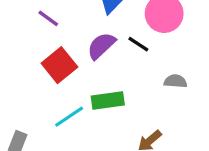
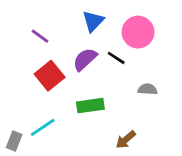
cyan line: (69, 117) -> (43, 127), moved

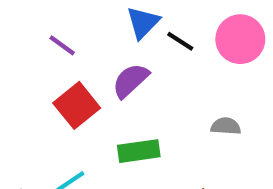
pink circle: (138, 32) -> (240, 39), moved
black line: (116, 58) -> (180, 41), moved

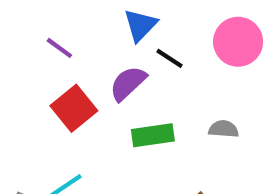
black line: (180, 41) -> (169, 58), moved
green rectangle: (139, 151) -> (153, 135), moved

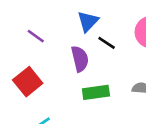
purple semicircle: (128, 83) -> (80, 59), turned 120
red square: (74, 108) -> (28, 82), moved

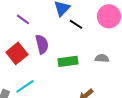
purple semicircle: (80, 59) -> (42, 44), moved

